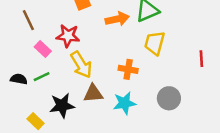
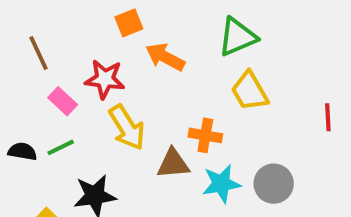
orange arrow: (117, 19) -> (165, 57), moved, turned -140
yellow trapezoid: (155, 43) -> (250, 91), turned -45
brown triangle: (93, 93) -> (173, 164), moved
cyan star: (124, 103) -> (221, 184), moved

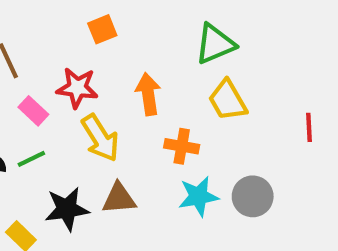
orange arrow: (165, 57) -> (148, 94), moved, turned 54
brown triangle: (173, 164) -> (119, 198), moved

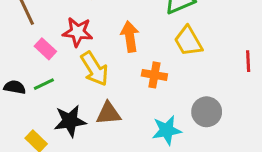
cyan star: (198, 196) -> (167, 130), moved

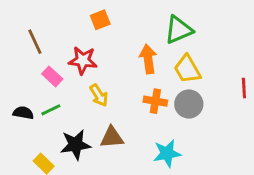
orange arrow: (130, 37) -> (148, 59), moved
yellow arrow: (95, 69) -> (99, 95), size x0.7
gray circle: (207, 112) -> (189, 104), moved

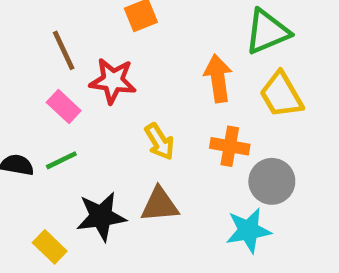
brown line: (35, 42) -> (64, 50), moved
yellow arrow: (99, 95) -> (160, 142), moved
gray circle: (189, 104) -> (272, 181), moved

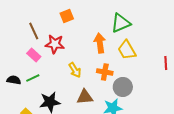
brown triangle: (160, 205) -> (85, 97), moved

